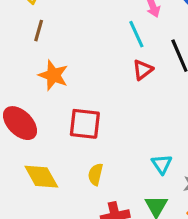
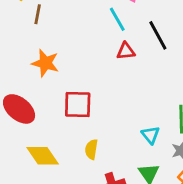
brown line: (39, 31) -> (38, 14), moved
red triangle: (143, 70) -> (126, 51), turned 36

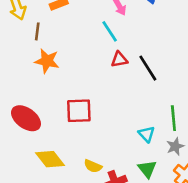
black line: (158, 35) -> (148, 68), moved
orange star: (45, 63) -> (47, 61), moved
yellow semicircle: (91, 149) -> (93, 166), moved, turned -72

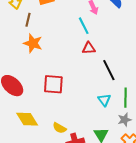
black line: (148, 68) -> (109, 70), moved
cyan triangle: (147, 134) -> (104, 100), moved

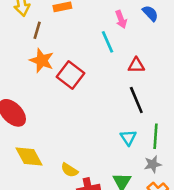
red triangle: (89, 48) -> (136, 65), moved
red square: (53, 84) -> (70, 75), moved, turned 30

